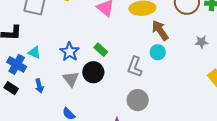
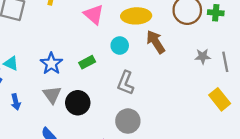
green rectangle: (101, 50) -> (87, 62), turned -72
cyan circle: (158, 52) -> (120, 46), moved
black circle: (93, 72) -> (78, 103), moved

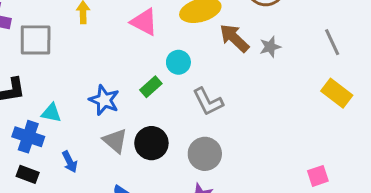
cyan circle: (120, 46) -> (178, 62), moved
gray star: (203, 56) -> (270, 47), moved
gray L-shape: (126, 83) -> (208, 102), turned -35
gray circle: (128, 121) -> (205, 154), moved

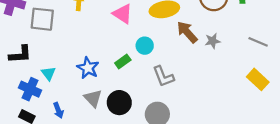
gray line: (332, 42) -> (258, 42), turned -48
cyan triangle: (51, 113) -> (48, 73), turned 35

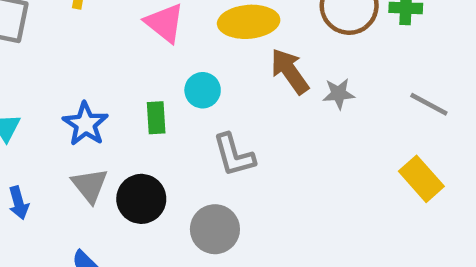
green rectangle: (123, 62) -> (156, 118), turned -63

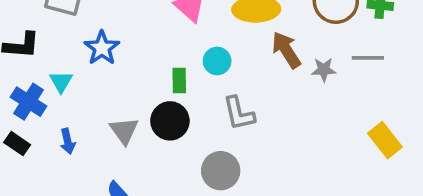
gray line: (429, 104) -> (368, 58), moved, turned -32
blue star: (85, 124) -> (102, 48), moved
black circle: (141, 199) -> (170, 121), moved

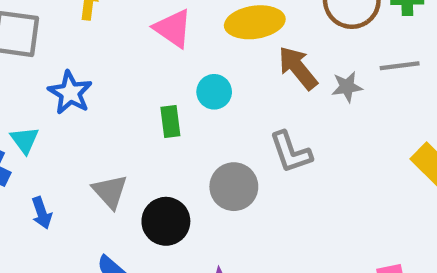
gray L-shape: (239, 113) -> (291, 152), moved
black circle: (170, 121) -> (166, 221), moved
gray circle: (221, 171) -> (234, 187), moved

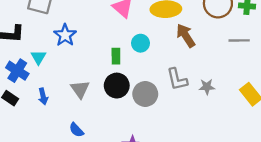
gray star: (347, 87) -> (207, 87), moved
black circle: (166, 221) -> (117, 86), moved

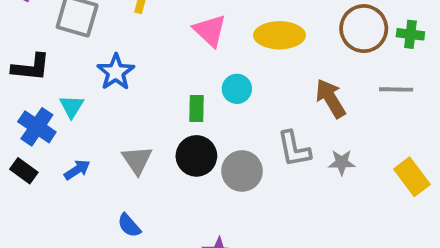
brown arrow: (186, 36) -> (331, 98), moved
blue arrow: (43, 96) -> (77, 170), turned -112

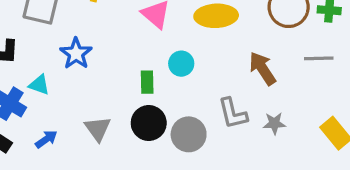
cyan triangle: (72, 106) -> (39, 85), turned -40

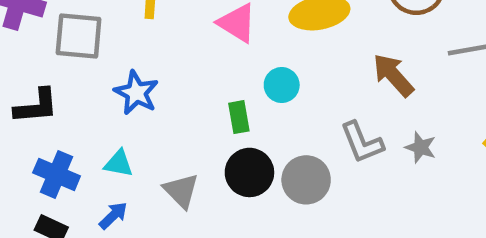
cyan triangle: (39, 85) -> (119, 163), moved
gray star: (274, 123) -> (421, 147), turned 30

